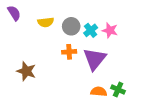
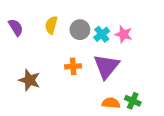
purple semicircle: (14, 13) -> (16, 27), moved
yellow semicircle: (46, 22) -> (51, 25), turned 112
orange cross: (69, 52) -> (73, 66), moved

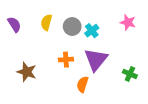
pink star: (124, 34) -> (128, 22), moved
green cross: (133, 101) -> (130, 74), moved
orange semicircle: (111, 103) -> (82, 84), moved, turned -77

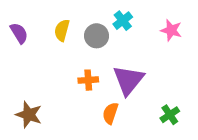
cyan cross: (92, 31) -> (123, 21), moved
brown star: (27, 72) -> (29, 115), moved
green cross: (130, 74) -> (170, 115), moved, turned 32

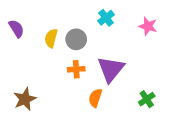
yellow semicircle: (62, 30) -> (51, 38), moved
gray circle: (97, 36) -> (76, 39), moved
brown star: (29, 115) -> (25, 99), turned 30

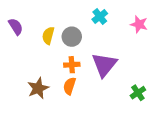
orange semicircle: (95, 98) -> (70, 86), moved
brown star: (25, 99) -> (38, 88), moved

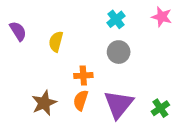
pink star: (139, 24) -> (162, 17), moved
gray circle: (72, 37) -> (119, 52), moved
purple triangle: (104, 65) -> (119, 104), moved

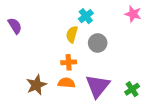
cyan cross: (116, 19) -> (86, 16), moved
yellow semicircle: (56, 42) -> (72, 34), moved
orange semicircle: (81, 100) -> (66, 83), turned 77

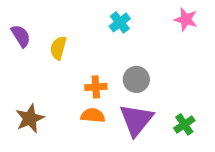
yellow semicircle: (72, 34) -> (58, 48), moved
gray circle: (98, 43) -> (136, 79), moved
brown star: (36, 85) -> (30, 118), moved

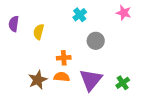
purple semicircle: (21, 36) -> (14, 24), turned -140
gray circle: (136, 79) -> (96, 41), moved
brown star: (30, 118) -> (38, 80), moved

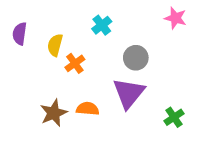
cyan cross: (80, 15) -> (102, 25), moved
orange cross: (64, 58) -> (75, 63), moved, turned -32
purple triangle: (91, 80) -> (129, 93), moved

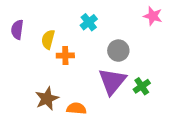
orange cross: (75, 63) -> (65, 55), turned 35
orange semicircle: (88, 109) -> (76, 108), moved
green cross: (174, 117) -> (142, 86), moved

